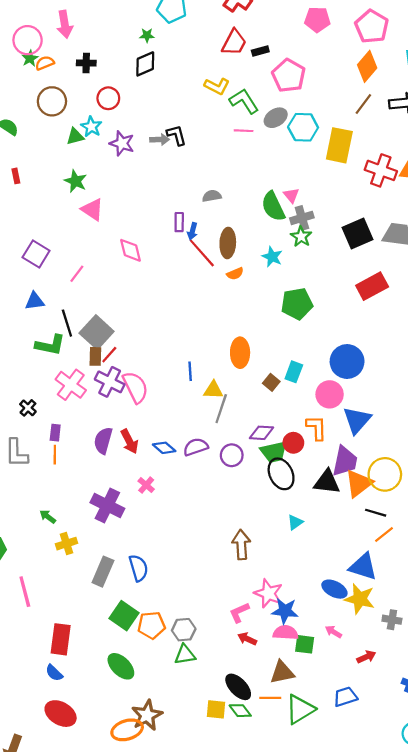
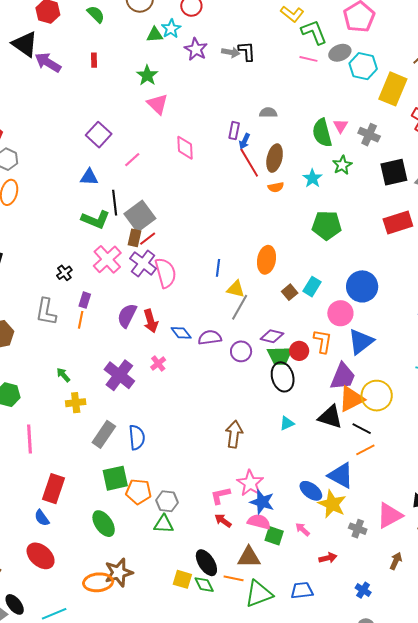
gray cross: (302, 218) -> (369, 135), moved, turned 30
black triangle: (327, 482) -> (330, 417), moved
green square: (124, 616) -> (115, 478), turned 32

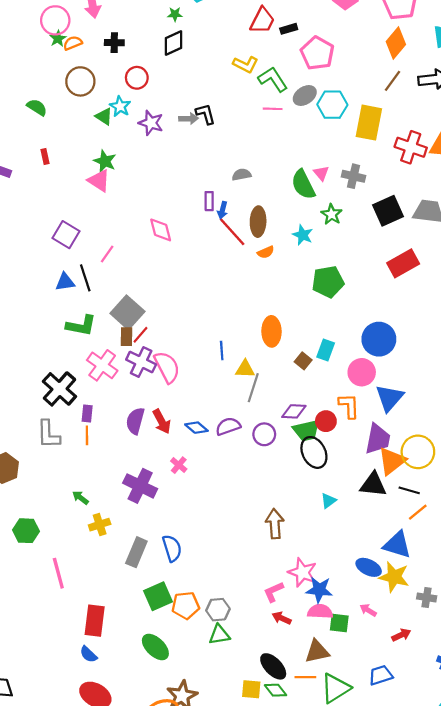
green triangle: (155, 35) -> (104, 116), turned 48
pink triangle: (158, 104) -> (99, 181), moved
black line: (115, 203) -> (85, 278), moved
black cross: (64, 273) -> (59, 389), size x2.0

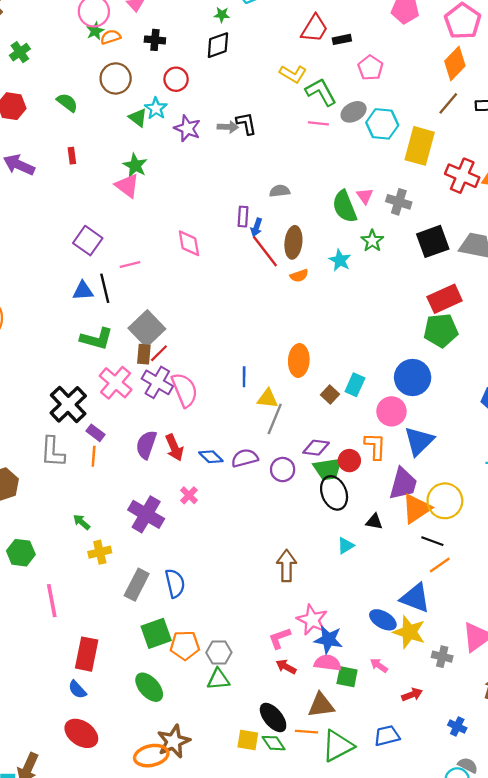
pink pentagon: (317, 53) -> (370, 68), size x0.7
pink line: (107, 254) -> (130, 265), turned 36
green pentagon: (328, 282) -> (441, 330), moved
purple rectangle: (87, 414) -> (96, 433), turned -63
black triangle: (373, 485) -> (374, 522), moved, size x0.6

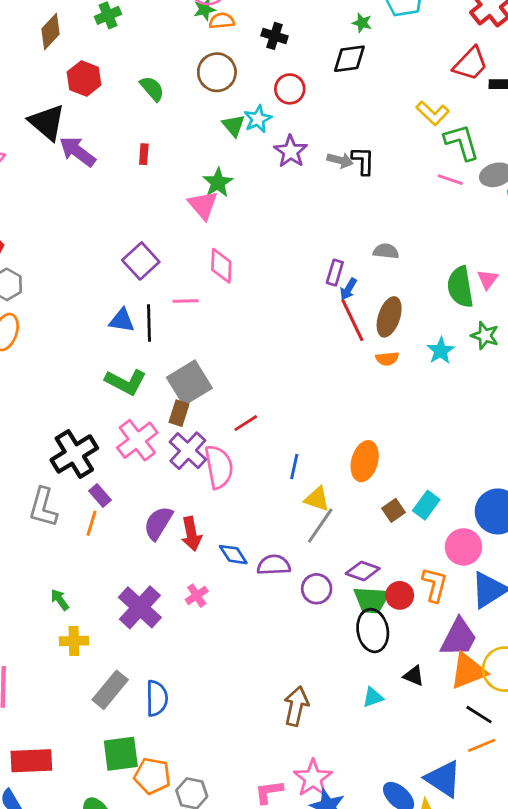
green star: (372, 241) -> (485, 336), turned -30
pink diamond: (189, 243) -> (221, 266), moved
red line: (159, 353) -> (246, 423), moved
red rectangle: (87, 654) -> (31, 761), turned 64

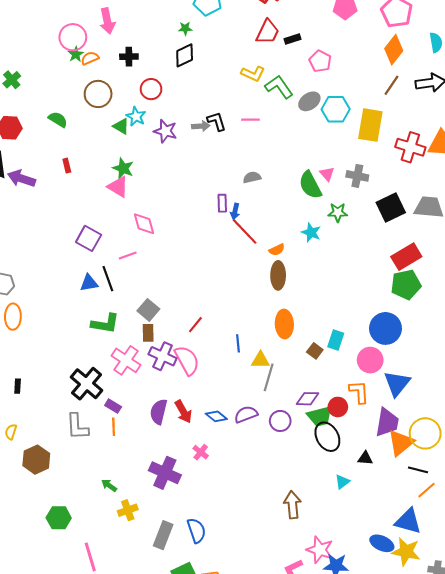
pink line: (450, 180) -> (250, 120), moved
brown ellipse: (389, 317) -> (278, 275), moved
gray square: (189, 383) -> (148, 310), size x0.7

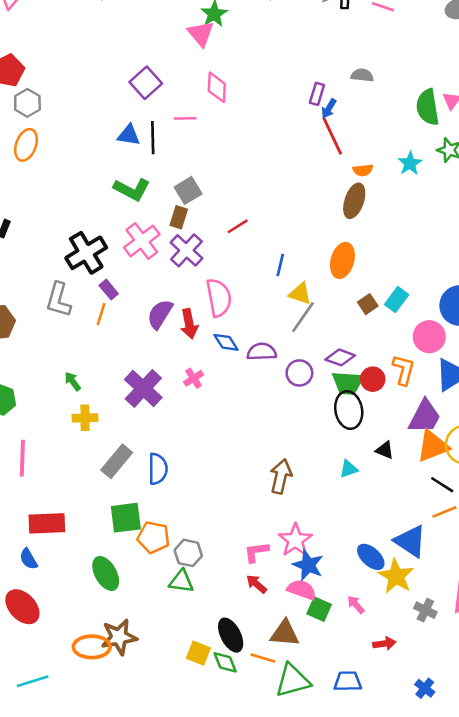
pink semicircle: (187, 360) -> (219, 298), moved

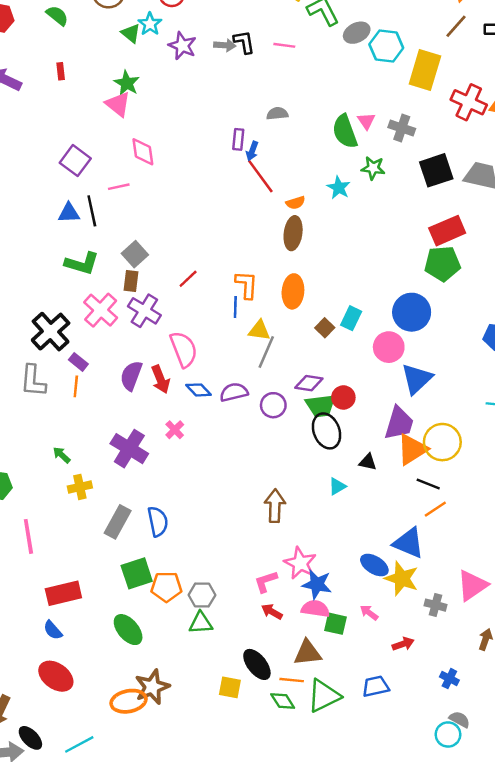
orange L-shape: (404, 370) -> (247, 285), moved
green diamond: (225, 662) -> (283, 701), moved

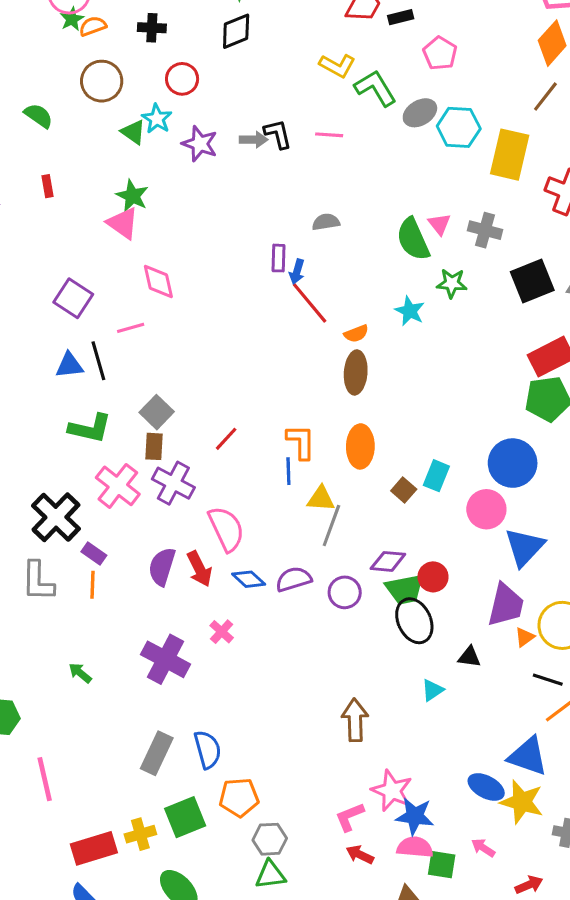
orange triangle: (412, 449) -> (525, 637), size x0.5
yellow cross: (80, 487) -> (140, 834), moved
orange pentagon: (166, 587) -> (239, 797), moved

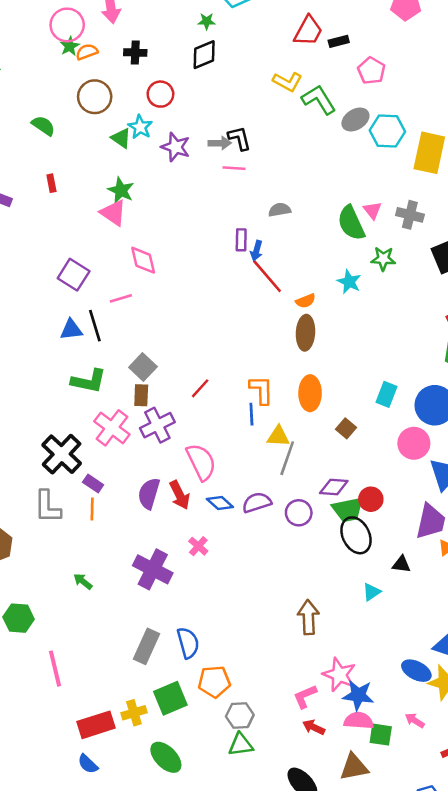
pink line: (329, 135) -> (234, 168), moved
cyan rectangle: (436, 476) -> (386, 394), moved
purple cross: (173, 483) -> (157, 425), turned 36

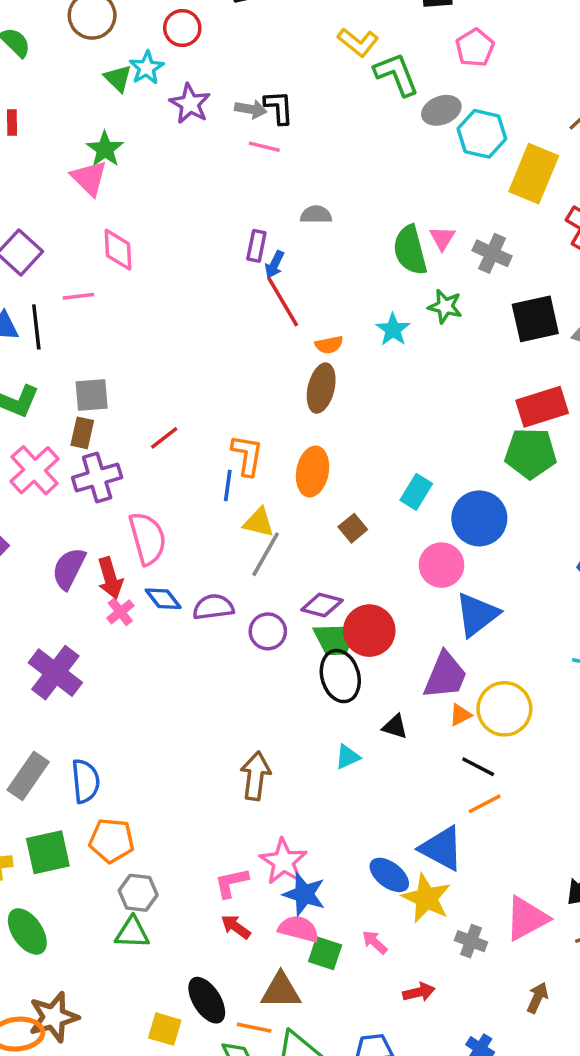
gray square: (143, 367) -> (92, 395), turned 32
red circle: (371, 499) -> (369, 631), size x1.5
pink cross: (198, 546) -> (120, 612), moved

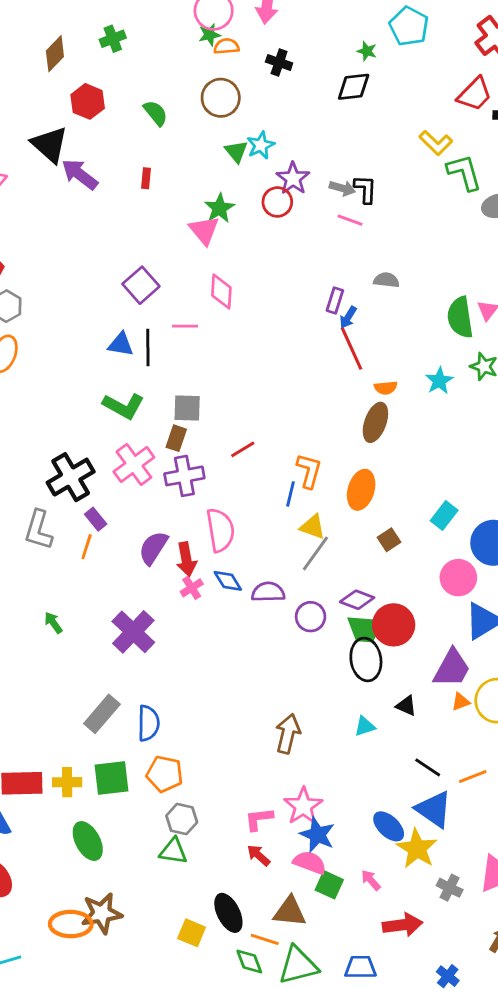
red circle: (182, 28) -> (277, 202), moved
black line: (478, 767) -> (428, 767), moved
red arrow: (419, 992) -> (403, 925), size x1.5

